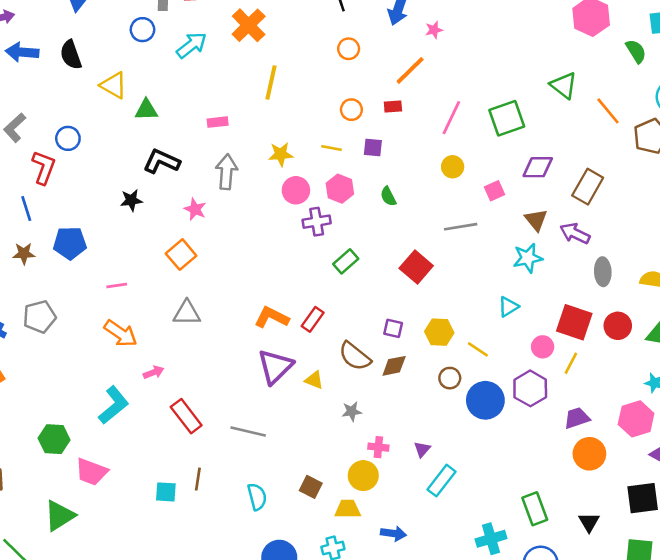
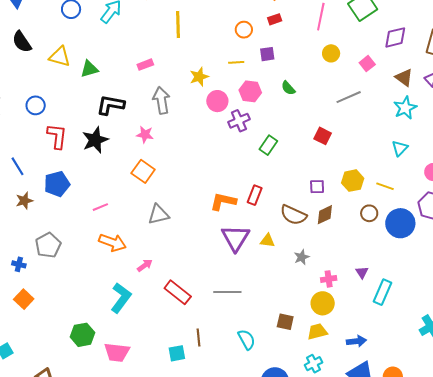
red L-shape: (44, 167) -> (57, 136), moved
black star: (131, 200) -> (95, 140), size x1.5
red square: (416, 267) -> (323, 136), size x0.7

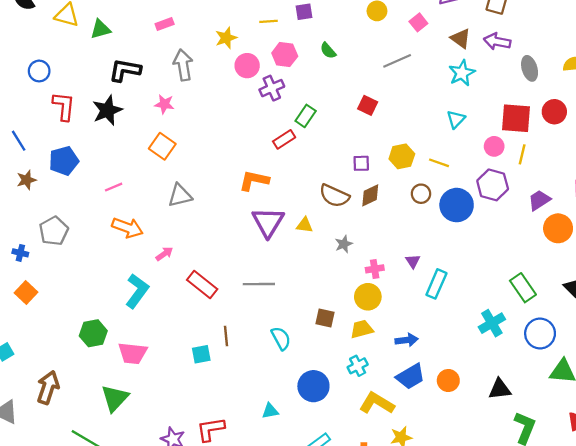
red rectangle: (255, 195) -> (284, 139), moved, turned 36

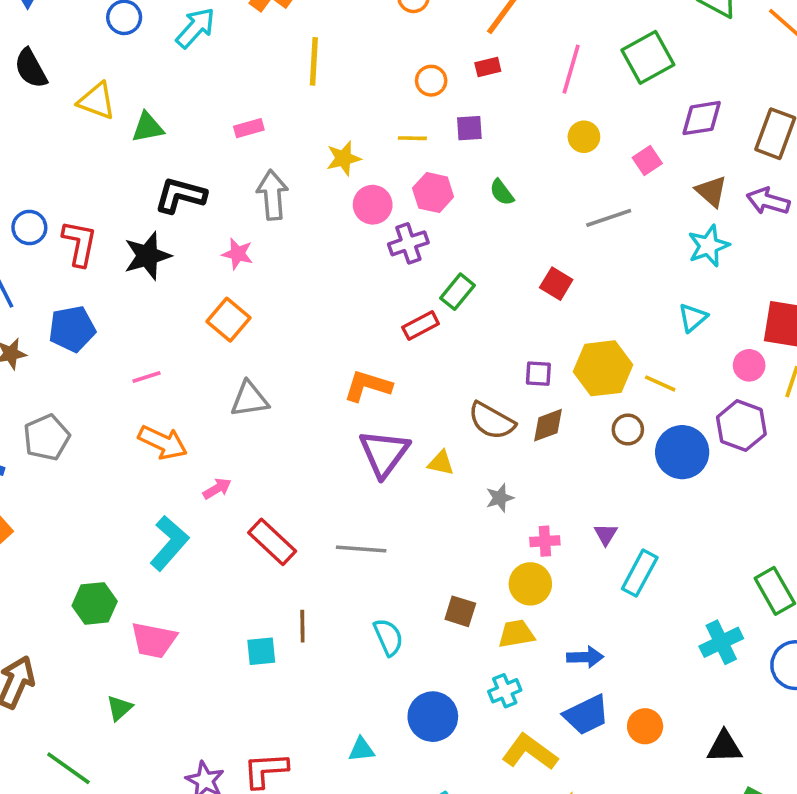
blue circle: (39, 71) -> (29, 228), moved
yellow hexagon: (402, 156) -> (603, 368), size x1.4
green triangle: (115, 398) -> (119, 708), size x0.6

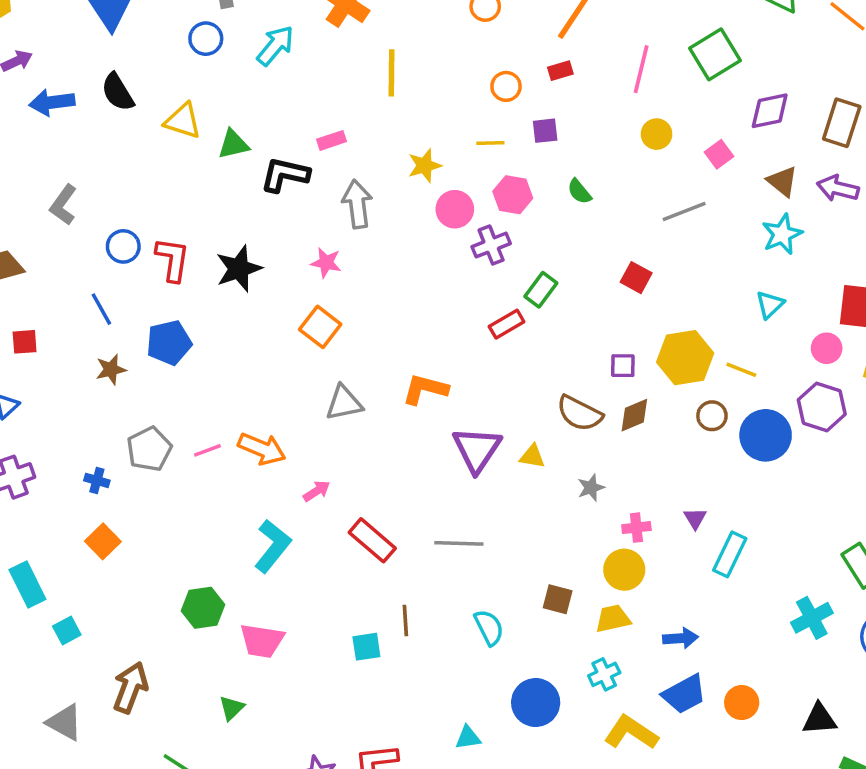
black L-shape: (180, 195) -> (285, 175), moved
pink line: (146, 377) -> (207, 450), moved
orange L-shape: (368, 386) -> (425, 389), moved

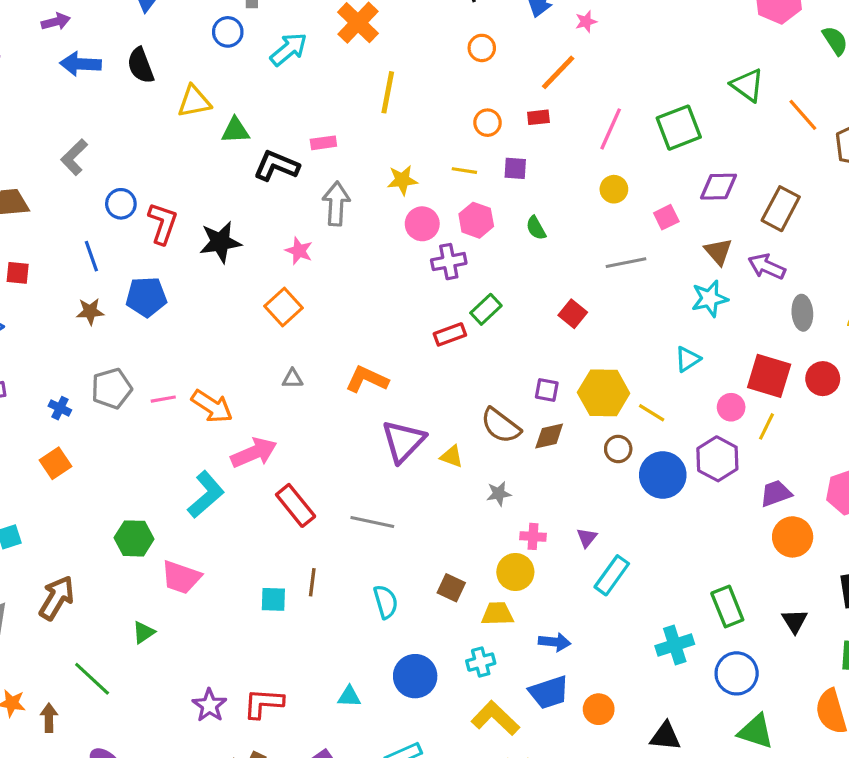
yellow triangle: (183, 121) -> (194, 101), turned -39
gray triangle: (344, 403) -> (292, 379), size x0.6
pink arrow: (317, 491) -> (254, 453), size x1.8

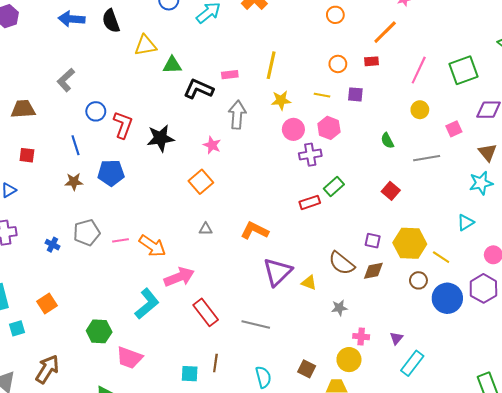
yellow line: (388, 92) -> (271, 65), moved
green semicircle: (536, 228) -> (387, 141), moved
orange square: (56, 463) -> (47, 304), moved

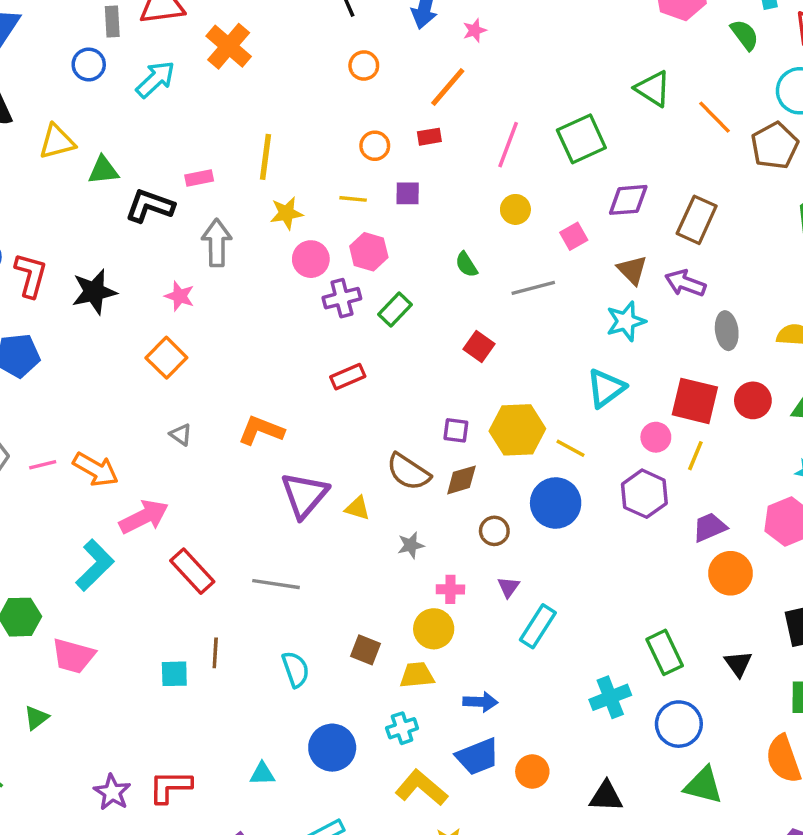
green rectangle: (334, 187) -> (395, 310), moved
cyan triangle: (466, 223) -> (606, 388), size x1.4
gray triangle: (206, 229) -> (181, 434), turned 40
brown circle: (418, 280) -> (494, 531), moved
blue circle: (447, 298) -> (556, 503), moved

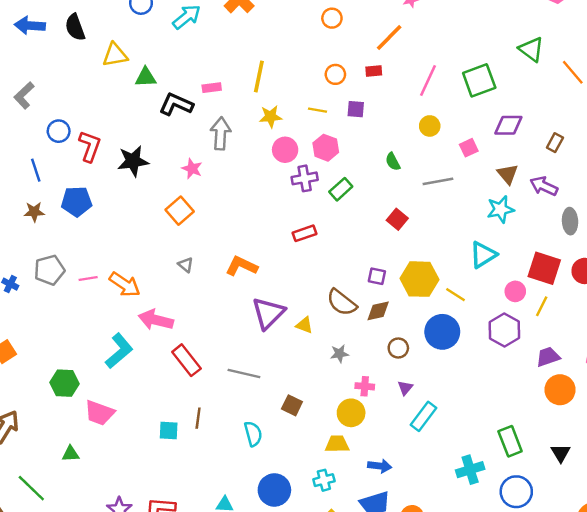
brown rectangle: (697, 220) -> (555, 143), size x0.6
pink arrow: (144, 517) -> (156, 320), turned -144
brown square: (366, 650) -> (292, 405), moved
green triangle: (36, 718) -> (71, 454), turned 30

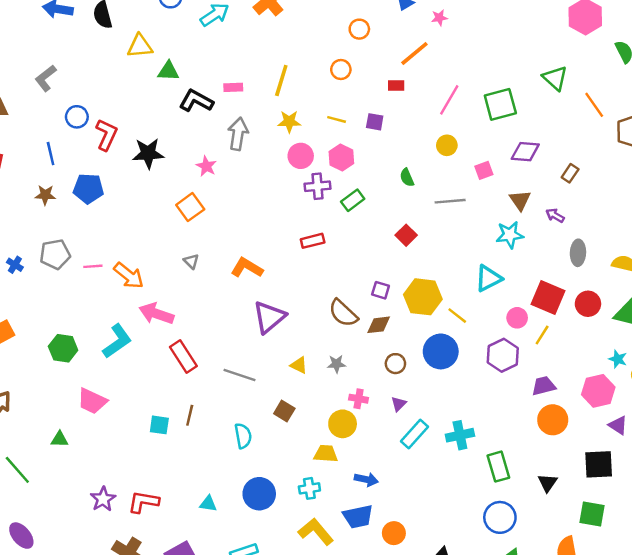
orange circle: (335, 74) -> (341, 69), moved
purple arrow: (544, 186) -> (555, 215), size x0.7
yellow triangle: (304, 325) -> (299, 365), moved
green hexagon: (65, 383) -> (63, 348), moved
cyan cross: (470, 470) -> (460, 435), moved

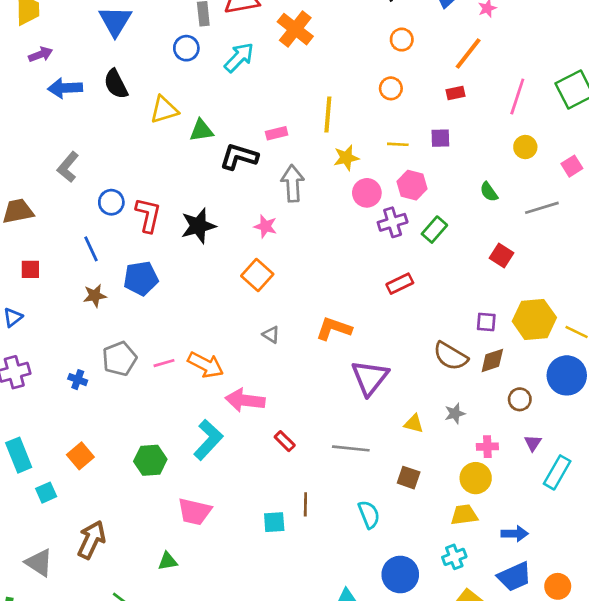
red rectangle: (183, 356) -> (285, 441), size x0.6

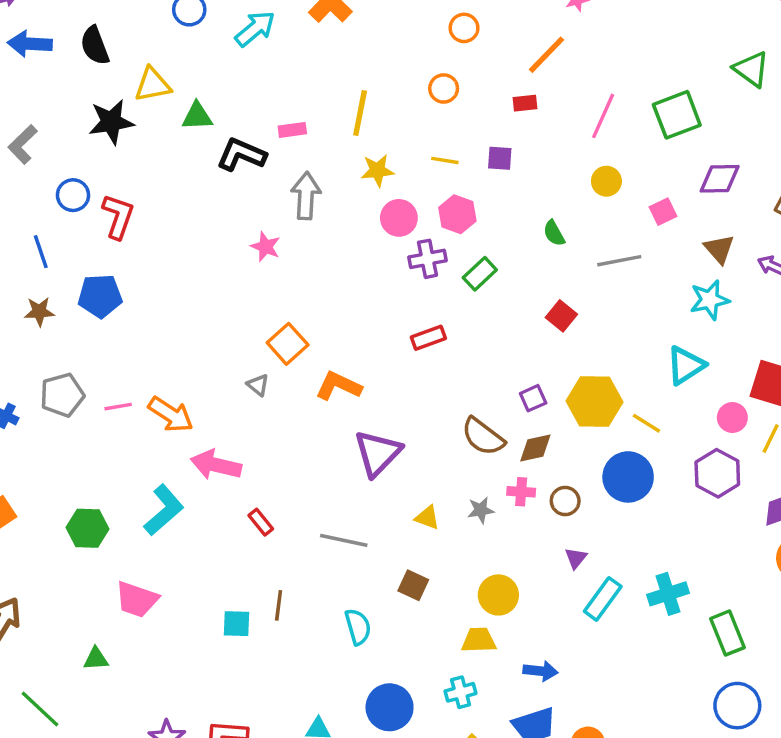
black star: (198, 226) -> (111, 122), moved
orange square: (257, 275) -> (288, 344), moved
purple square: (486, 322) -> (533, 398), turned -35
pink cross: (487, 447) -> (521, 492), moved

